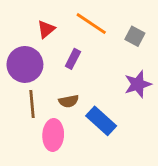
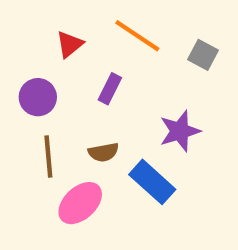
purple circle: (25, 64) -> (38, 97), size x0.7
purple star: (138, 84) -> (180, 131), moved
pink ellipse: (53, 135) -> (80, 203), turned 44

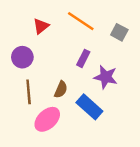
purple rectangle: (110, 89) -> (83, 58), moved
purple star: (180, 131) -> (106, 77), turned 30
brown semicircle: (103, 152) -> (61, 89), turned -56

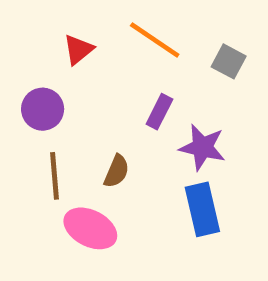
blue rectangle: (89, 107) -> (202, 209), moved, turned 35
pink ellipse: (47, 119) -> (90, 228), turned 70

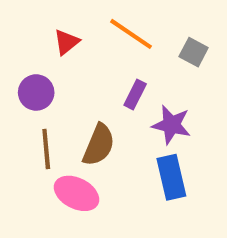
brown semicircle: (117, 171) -> (99, 145), size x1.5

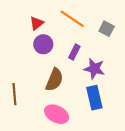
purple circle: (36, 92) -> (43, 44), moved
brown line: (46, 149) -> (14, 94), moved
pink ellipse: (77, 193) -> (57, 114), moved

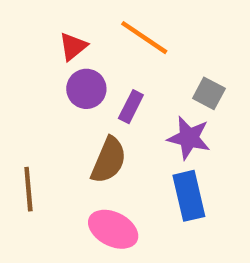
gray square: (107, 29) -> (209, 93), moved
purple rectangle: (74, 52) -> (131, 107), moved

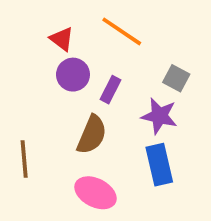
red triangle: (73, 47) -> (62, 39), turned -44

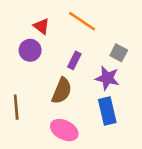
purple circle: (73, 75) -> (30, 50), moved

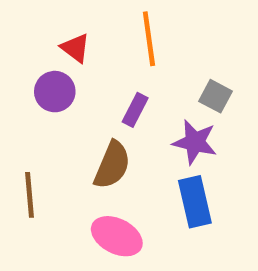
orange line: (82, 21) -> (149, 39), turned 48

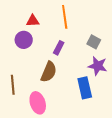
red triangle: (75, 48) -> (33, 21), turned -40
purple star: (195, 142) -> (98, 66), moved
pink ellipse: (117, 236) -> (38, 103), moved, turned 45

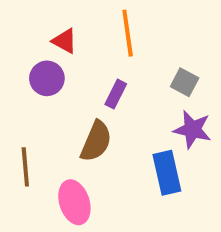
red triangle: (33, 21) -> (65, 41), turned 32

